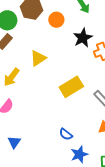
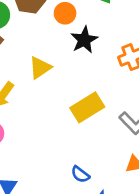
black star: (83, 38) -> (84, 40), moved

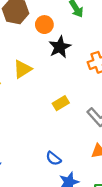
yellow rectangle: (87, 107) -> (61, 103), size x0.6

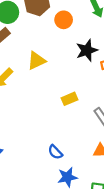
black star: (60, 47) -> (87, 50), moved

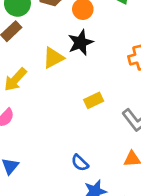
black star: (87, 50) -> (81, 43), moved

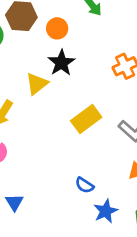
yellow rectangle: (94, 100) -> (86, 119), size x1.5

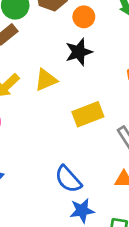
yellow triangle: (37, 84) -> (46, 80), moved
blue semicircle: (84, 185) -> (68, 179), size x1.5

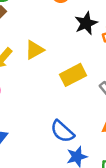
black star: (79, 52) -> (86, 23), moved

